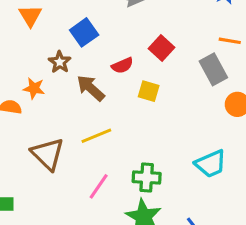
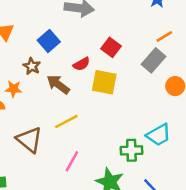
orange line: (230, 41) -> (164, 36), turned -35
gray rectangle: (213, 69) -> (154, 60), turned 75
yellow square: (149, 91) -> (104, 82), size x1.5
green cross: (147, 178) -> (131, 150), moved

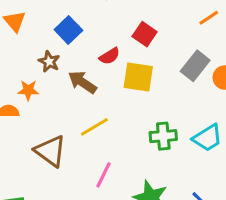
gray rectangle: (154, 60) -> (195, 66), moved
green cross: (131, 150) -> (163, 136), moved

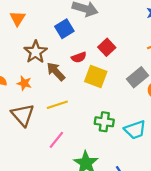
blue square: (68, 30) -> (64, 29), moved
brown star: (49, 62) -> (36, 52), size x1.5
orange star: (28, 90) -> (24, 83), moved

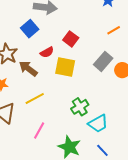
green cross: (104, 122) -> (80, 107), turned -30
cyan trapezoid: (135, 130) -> (98, 124), moved

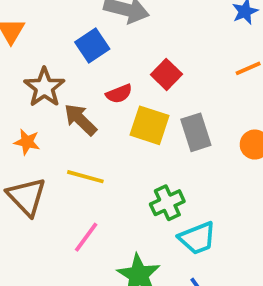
gray rectangle: (103, 61) -> (196, 132), moved, turned -66
yellow line: (35, 98) -> (85, 177), turned 36

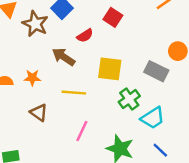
brown star: (44, 87) -> (35, 24), moved
yellow square: (149, 125) -> (110, 69), moved
gray rectangle: (196, 132) -> (156, 71), moved, turned -35
brown triangle: (27, 197) -> (39, 113), size x0.7

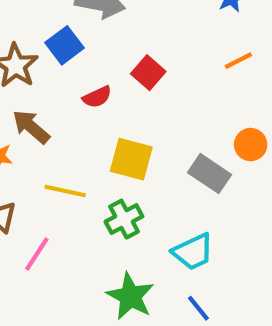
brown arrow: (64, 57) -> (31, 127), moved
green cross: (129, 99) -> (124, 219), moved
pink line: (82, 131) -> (37, 254), moved

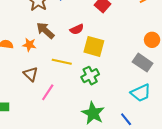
red semicircle: (97, 97) -> (77, 29), moved
gray rectangle: (210, 174) -> (143, 63), moved
cyan trapezoid: (193, 252) -> (141, 93), moved

